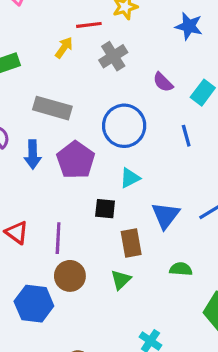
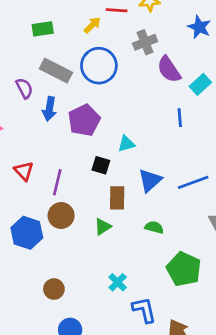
gray cross: (113, 56) -> (145, 42), moved
purple semicircle: (163, 82) -> (169, 69), size x1.5
gray rectangle: (52, 108) -> (56, 71), moved
blue circle: (124, 126) -> (99, 66), moved

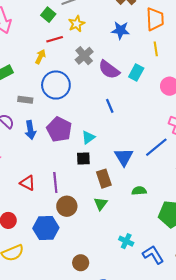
gray rectangle: (56, 71) -> (25, 100), size x0.6
blue line: (180, 118) -> (110, 106), moved
cyan triangle: (126, 144) -> (88, 137), moved

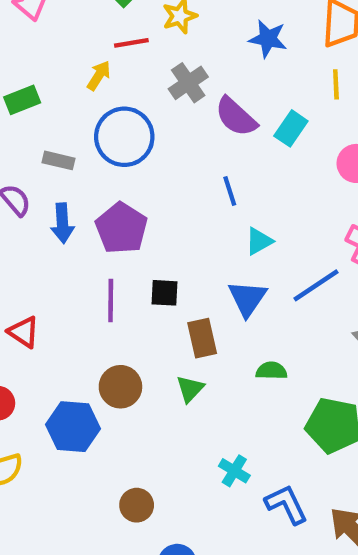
cyan triangle: (88, 137) -> (259, 241), moved
purple line: (55, 182) -> (111, 300), moved
red triangle: (28, 183) -> (24, 332), moved

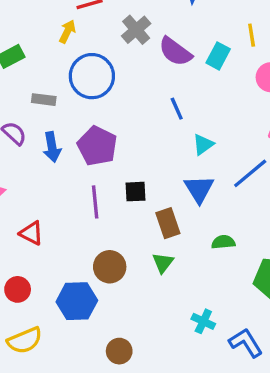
yellow line: (336, 84) -> (252, 35), moved
brown circle: (137, 505) -> (119, 351), moved

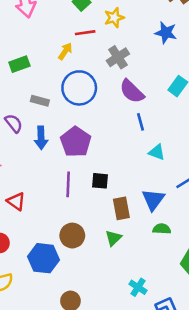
purple semicircle: (175, 52) -> (132, 91), moved
cyan triangle: (203, 145) -> (157, 152), turned 48
blue triangle: (199, 189) -> (153, 200), moved

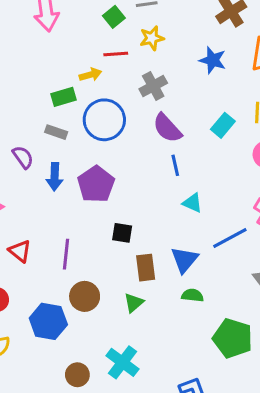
yellow arrow: (65, 51) -> (90, 75), turned 36
green rectangle: (19, 64) -> (63, 97), moved
purple line: (68, 184) -> (66, 254), moved
cyan cross: (138, 287) -> (122, 362), moved, size x1.5

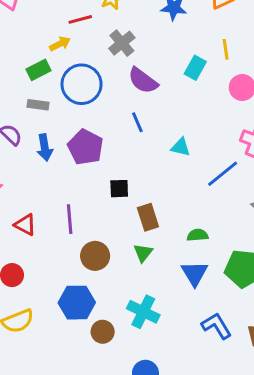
blue line: (175, 165) -> (137, 122), moved
blue triangle: (184, 260) -> (195, 273), moved
blue hexagon: (48, 321) -> (77, 303), moved

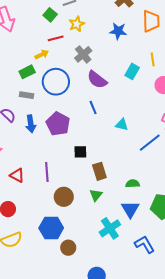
cyan cross: (143, 312) -> (110, 228), moved, turned 30

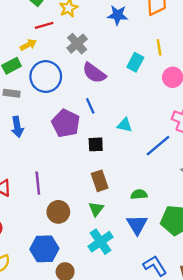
purple pentagon: (58, 124) -> (66, 123), moved
black square: (80, 152) -> (96, 144), moved
cyan cross: (110, 228) -> (101, 242), moved

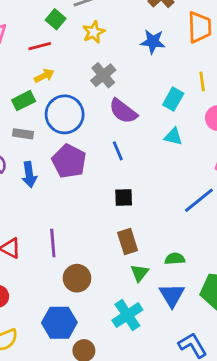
red line: (44, 25) -> (40, 46), moved
purple pentagon: (66, 123) -> (69, 161), moved
cyan triangle: (125, 125) -> (173, 136), moved
green triangle: (96, 209) -> (140, 273), moved

